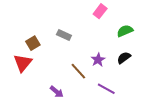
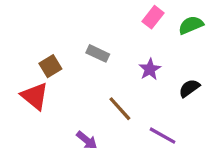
green semicircle: (125, 31) -> (191, 25), moved
purple star: (98, 60) -> (150, 69), moved
red triangle: (23, 63) -> (35, 96), turned -30

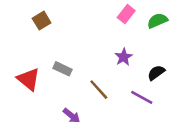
gray rectangle: (98, 53) -> (62, 69), moved
brown square: (50, 66) -> (42, 21), moved
purple line: (162, 136) -> (142, 97), moved

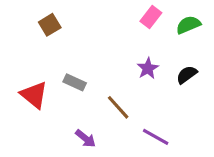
black semicircle: (156, 73) -> (187, 75), moved
purple line: (142, 97) -> (156, 137), moved

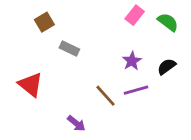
green semicircle: (188, 25) -> (168, 22), turned 60
gray rectangle: (75, 82) -> (69, 48), moved
purple line: (156, 137) -> (136, 90), moved, turned -45

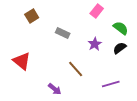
green semicircle: (168, 22) -> (121, 28), moved
gray rectangle: (69, 48) -> (63, 33), moved
purple line: (136, 90) -> (111, 84), moved

